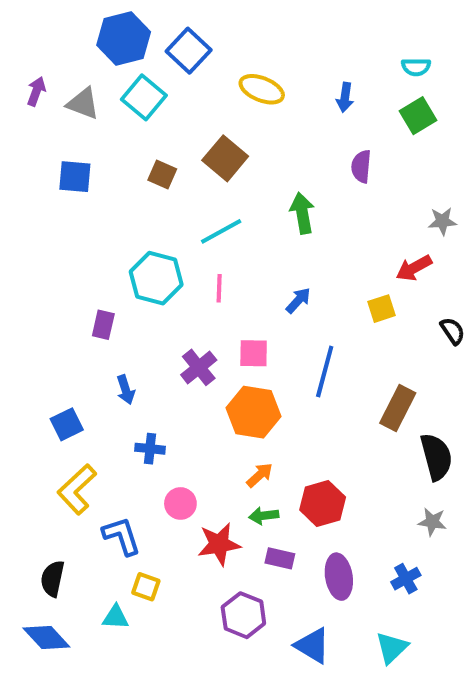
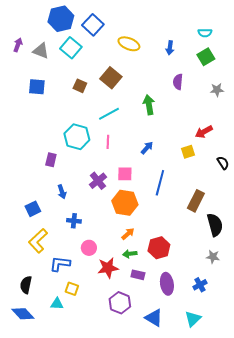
gray star: (442, 221) -> (217, 90), moved
blue L-shape: (122, 536) -> (60, 264), turned -65

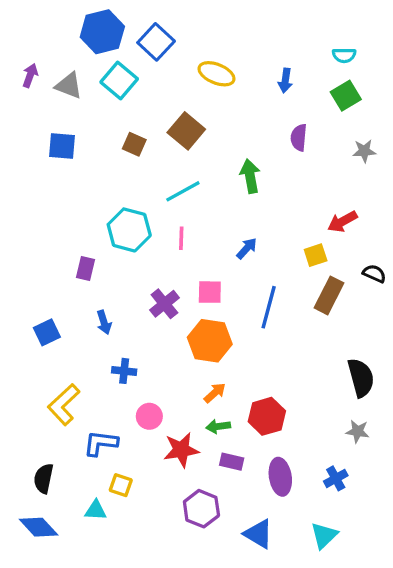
black semicircle: (223, 163) -> (374, 274), turned -32
brown rectangle: (196, 201) -> (329, 295), moved
blue square: (33, 209) -> (47, 332), moved

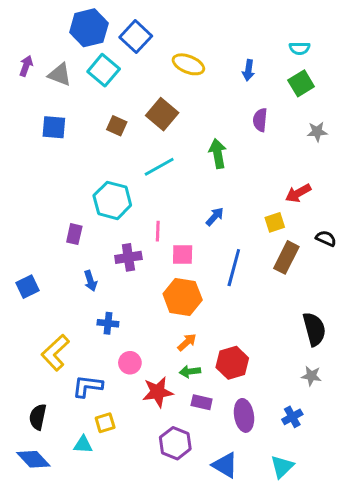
pink line: (181, 238) -> (158, 231), moved
purple cross: (164, 304) -> (128, 257), moved, turned 30
blue square: (47, 332) -> (28, 287), moved
yellow square: (121, 485) -> (105, 423), turned -36

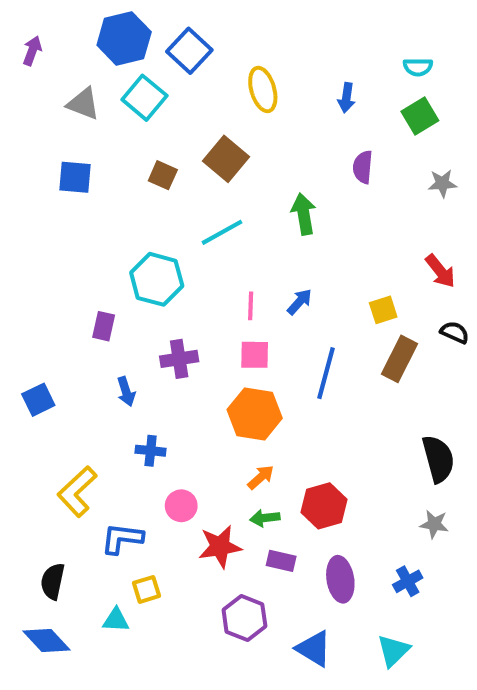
yellow ellipse: (188, 64) -> (263, 89), turned 52
purple arrow: (26, 66) -> (32, 51), moved
red arrow: (298, 193) -> (440, 271), moved, turned -100
pink line: (158, 231) -> (251, 306), moved

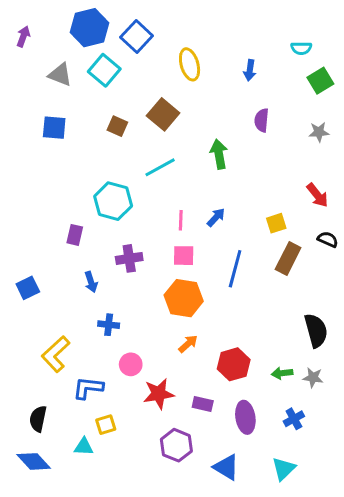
green square: (420, 116) -> (320, 81), moved
green arrow: (265, 518) -> (282, 373), moved

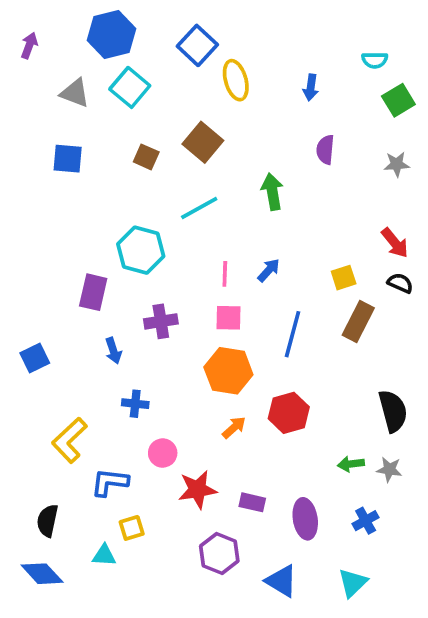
blue square: (137, 36) -> (197, 45), moved
purple rectangle: (75, 235) -> (93, 292), size x1.4
black semicircle: (328, 239) -> (400, 283), moved
red hexagon: (234, 364) -> (289, 413), moved

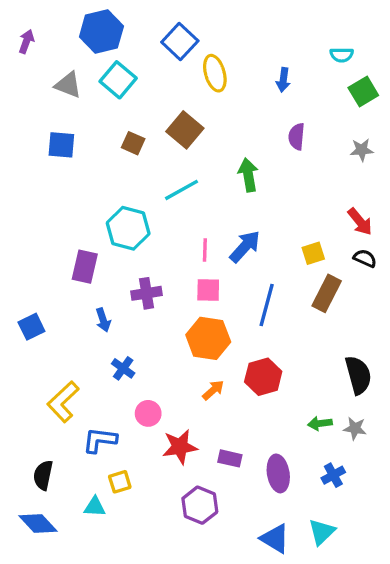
blue arrow: (269, 270) -> (245, 247), size x1.5
blue cross: (135, 404) -> (123, 368), turned 30
blue triangle: (281, 581) -> (275, 539), moved

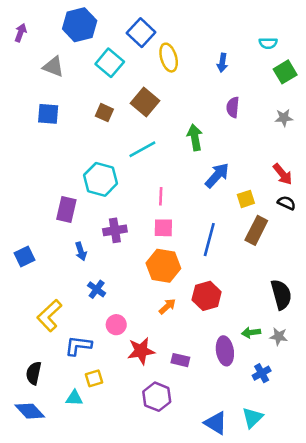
cyan square: (118, 80) -> (110, 63), moved
blue arrow: (245, 247) -> (217, 175), moved
purple ellipse: (278, 473) -> (225, 351), moved

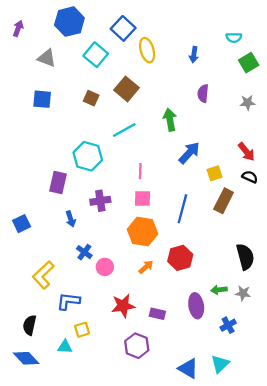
pink circle: (116, 325) -> (105, 267), moved

